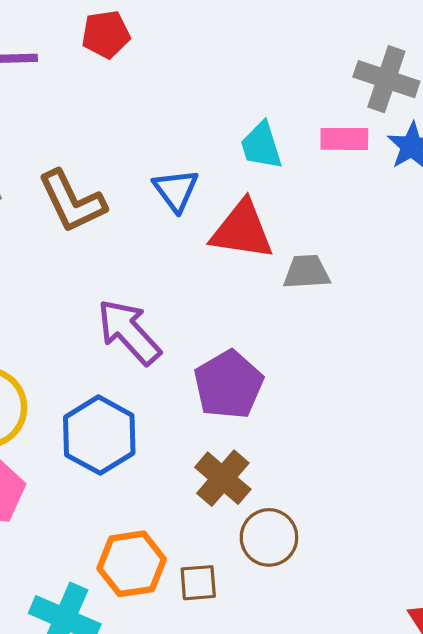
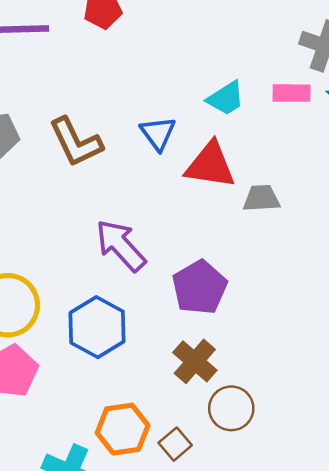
cyan trapezoid: (261, 146) -> (226, 98), turned -105
brown square: (198, 583) -> (175, 444), turned -36

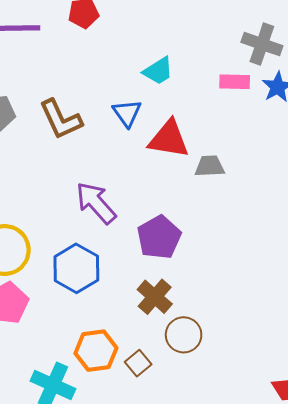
cyan trapezoid: (226, 98) -> (158, 71), moved

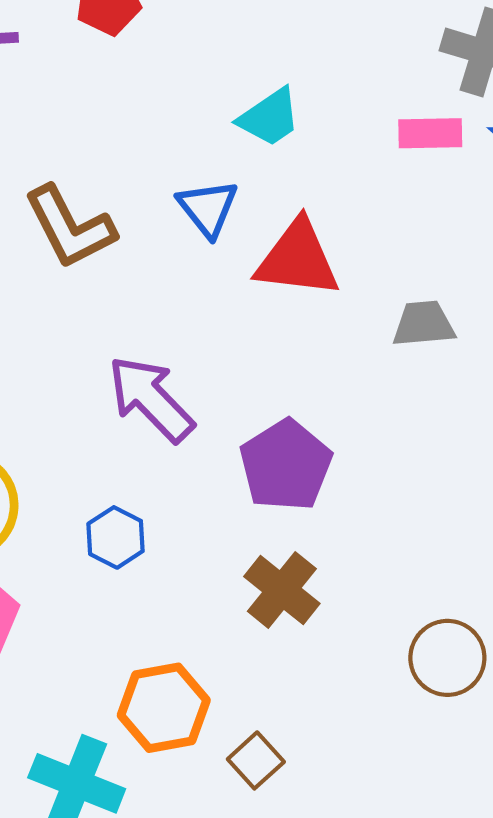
gray trapezoid: (210, 166) -> (424, 324), moved
blue hexagon: (76, 268) -> (115, 537), size x0.6
brown circle: (184, 335) -> (447, 658), moved
brown square: (138, 363) -> (256, 760), moved

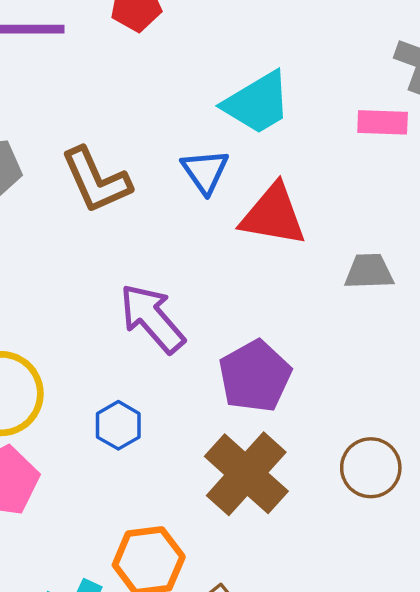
cyan trapezoid: (269, 117) -> (257, 103), size x1.4
brown cross: (282, 590) -> (246, 474), size x1.4
brown circle: (447, 658) -> (371, 468), moved

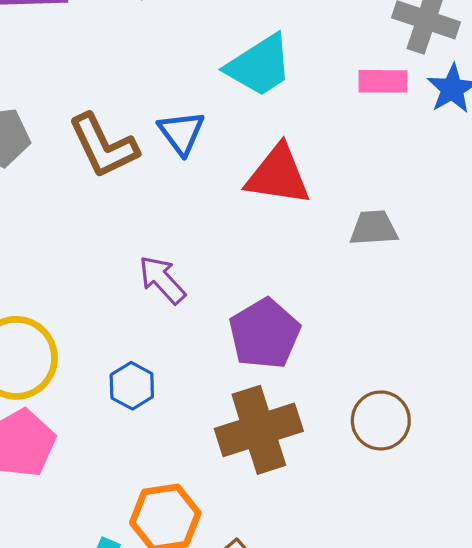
blue triangle: (205, 171) -> (181, 133), moved
purple arrow: (152, 318) -> (162, 280), size x0.7
brown cross: (246, 474) -> (259, 430), turned 32

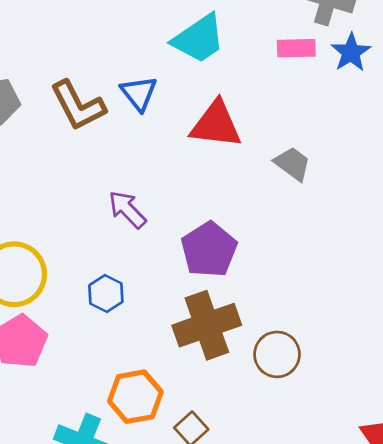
gray trapezoid: (374, 228) -> (292, 164), turned 42
brown circle: (381, 420) -> (277, 354), moved

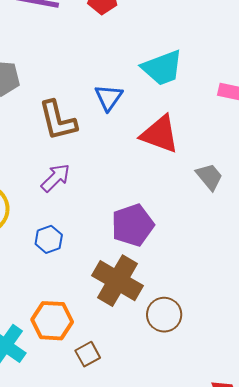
brown L-shape: (78, 106) -> (58, 120), moved
purple arrow: (127, 209) -> (56, 178), moved, turned 76
brown cross: (207, 325) -> (118, 281), turned 36

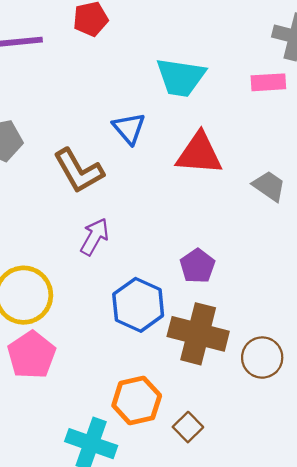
cyan trapezoid: (162, 68) -> (181, 77), turned 45
purple pentagon: (133, 225) -> (197, 266), size x0.7
blue hexagon: (49, 239) -> (138, 305), moved, size x1.6

